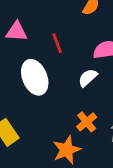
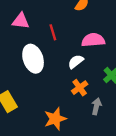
orange cross: (87, 122) -> (80, 88), moved

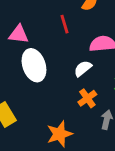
pink triangle: (21, 21) -> (19, 34), moved
red line: (53, 32) -> (65, 24), moved

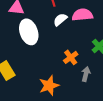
white semicircle: (83, 69) -> (60, 20), moved

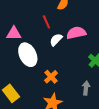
orange cross: (71, 57) -> (51, 77), moved

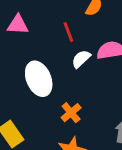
pink triangle: (14, 33) -> (18, 25), moved

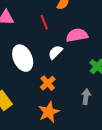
white semicircle: (81, 59) -> (55, 52), moved

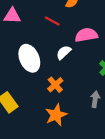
red line: (44, 22) -> (52, 21), turned -40

